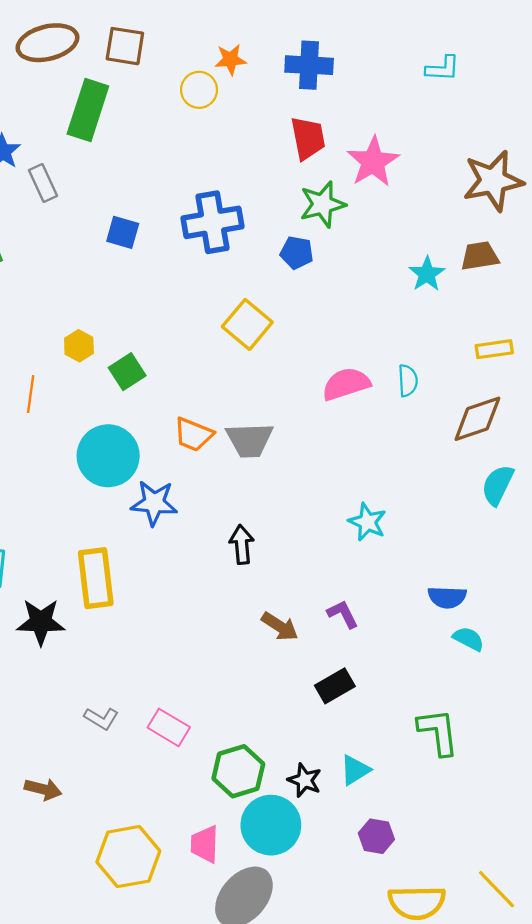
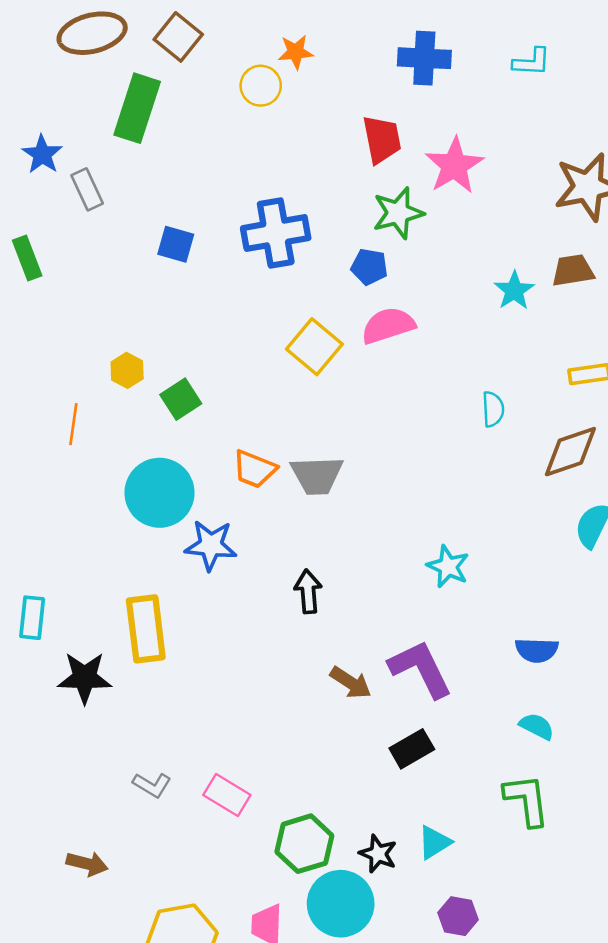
brown square: (125, 46) -> (178, 37), turned 30
blue cross: (309, 65) -> (424, 58), moved
pink semicircle: (346, 384) -> (388, 325), moved
purple L-shape: (343, 614) -> (421, 669), size x1.8
cyan semicircle: (468, 639) -> (537, 726), moved

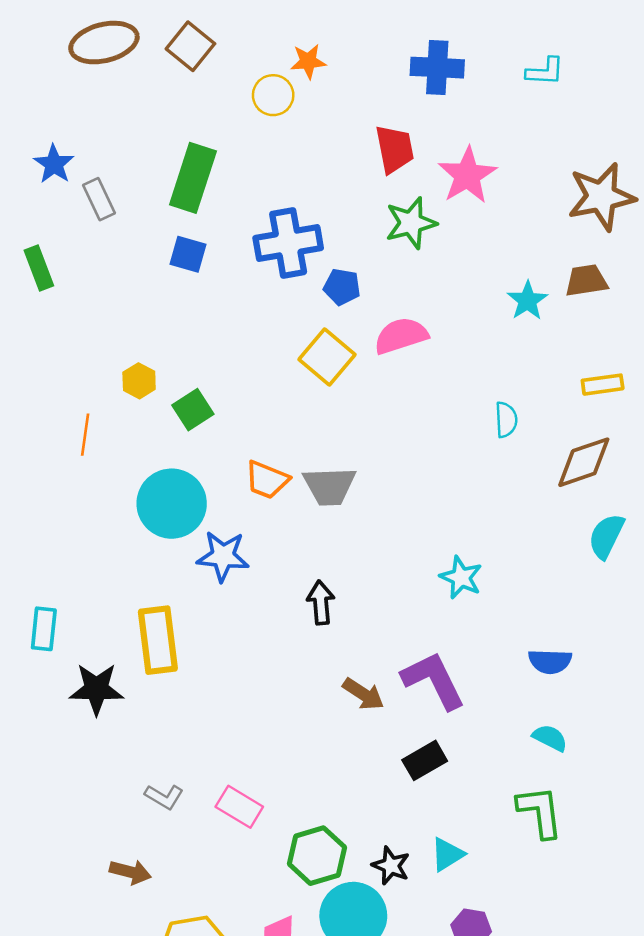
green rectangle: (137, 108) -> (193, 178), moved
blue pentagon: (369, 267) -> (342, 287), moved
brown arrow: (87, 864) -> (130, 872), moved

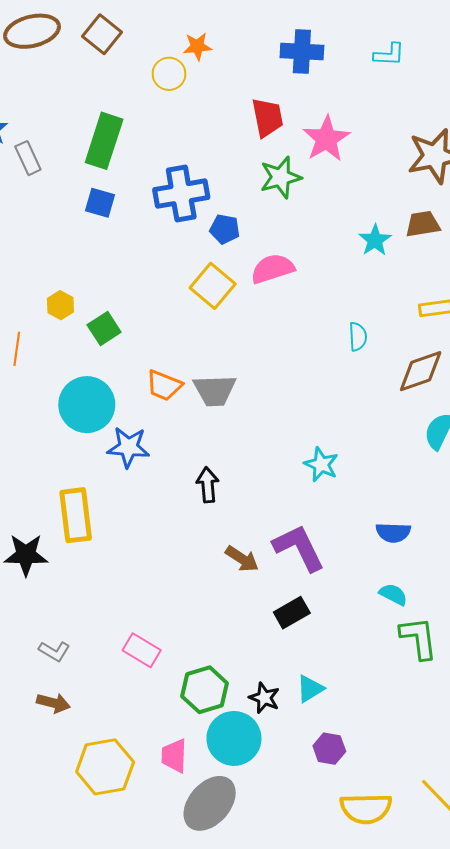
gray L-shape: (164, 797) -> (54, 651), moved
green L-shape: (540, 812) -> (419, 638), moved

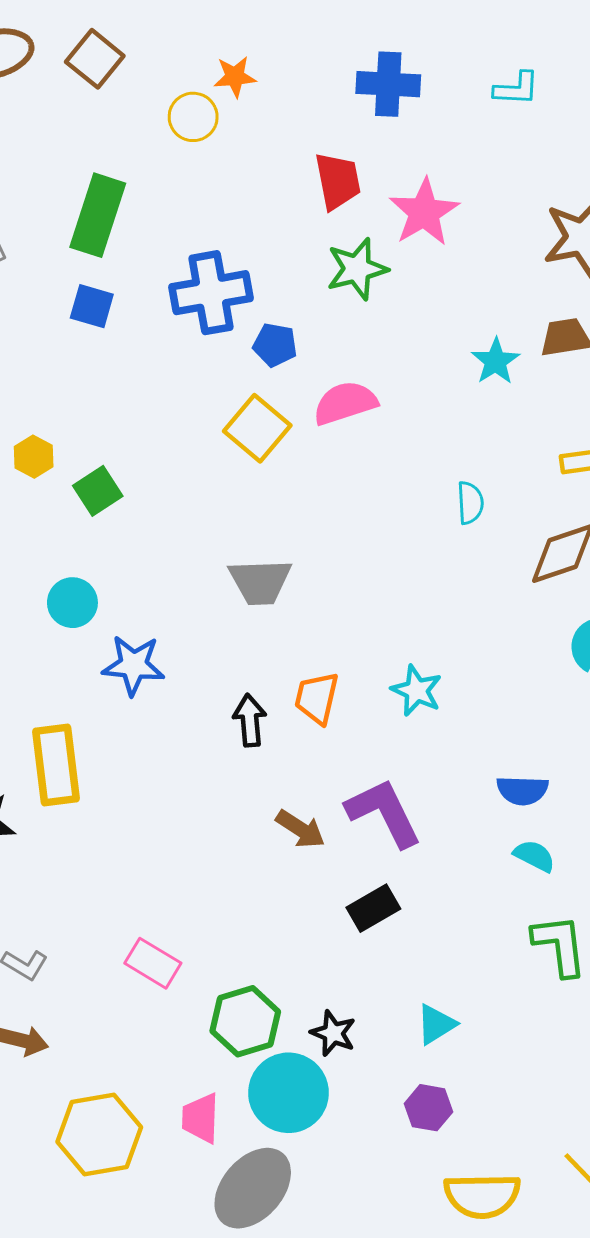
orange trapezoid: (164, 385) -> (317, 698), moved, turned 81
cyan circle: (87, 405) -> (72, 603), size x0.6
cyan semicircle: (393, 594) -> (534, 856), moved
cyan triangle: (310, 689) -> (436, 1024), moved

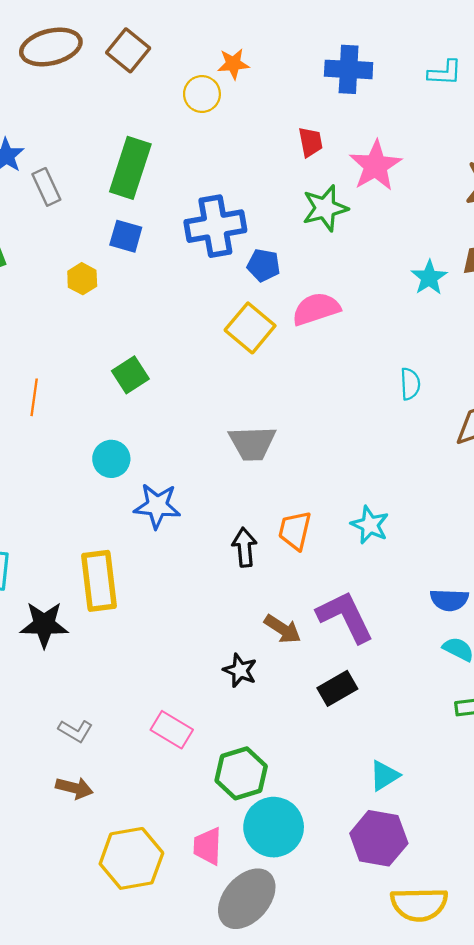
red trapezoid: (338, 181) -> (311, 142), size x0.7
yellow hexagon: (34, 457) -> (82, 279), moved
black star: (333, 1033) -> (240, 670), moved
purple hexagon: (429, 1108) -> (379, 838), size x1.6

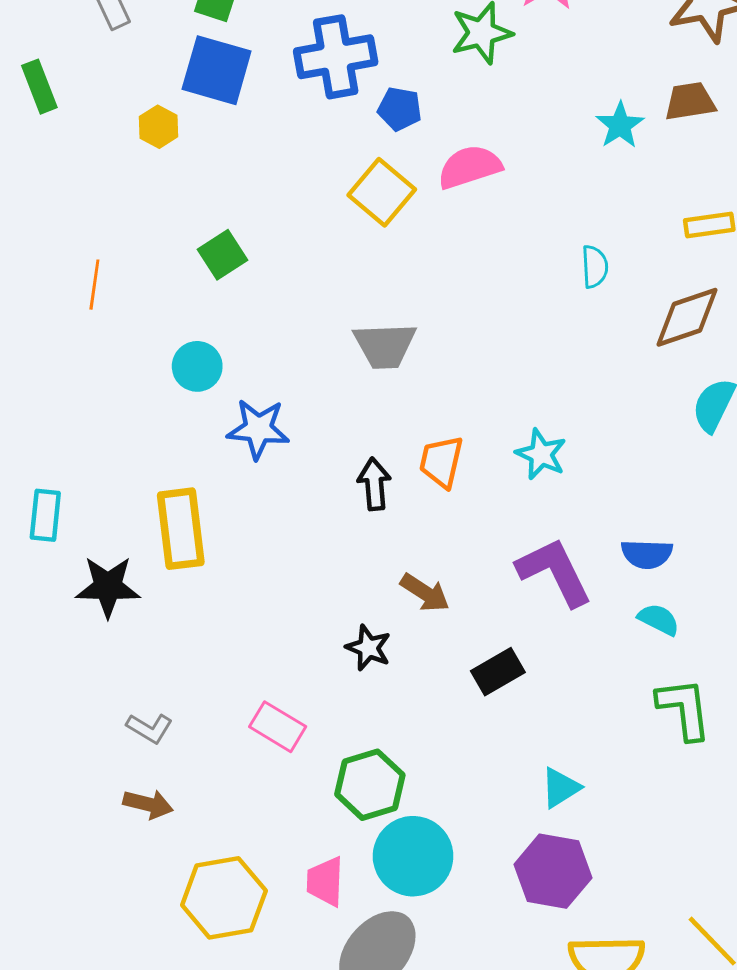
blue square: (126, 236) -> (217, 70), size x1.6
purple L-shape: (345, 617) -> (554, 572), moved

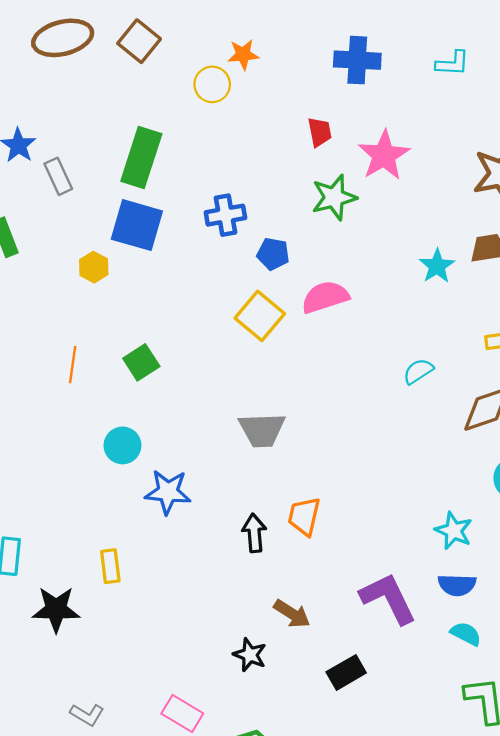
blue cross: (336, 57) -> (225, 215), size x0.7
cyan semicircle: (595, 267) -> (418, 371), turned -120
orange line: (94, 285) -> (73, 365), moved
cyan star: (541, 454) -> (454, 531), moved
yellow rectangle: (181, 529) -> (110, 566), size x0.6

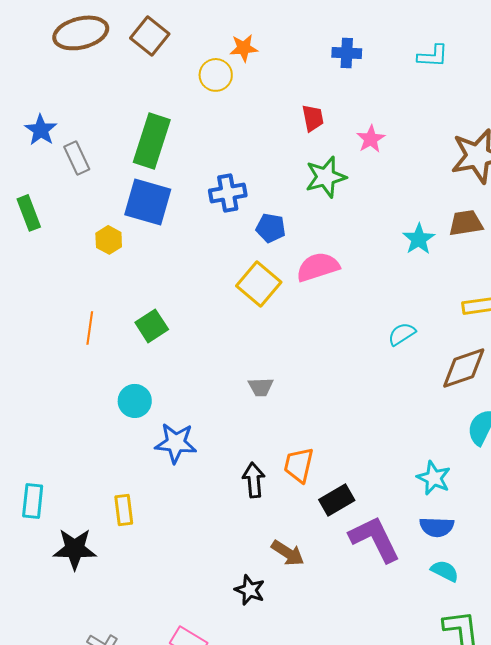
blue cross: (357, 60) -> (347, 53), size x0.7
pink star: (384, 155) -> (371, 139), size x0.6
gray trapezoid: (262, 430) -> (261, 387), size x0.6
black rectangle: (346, 672) -> (337, 500), moved

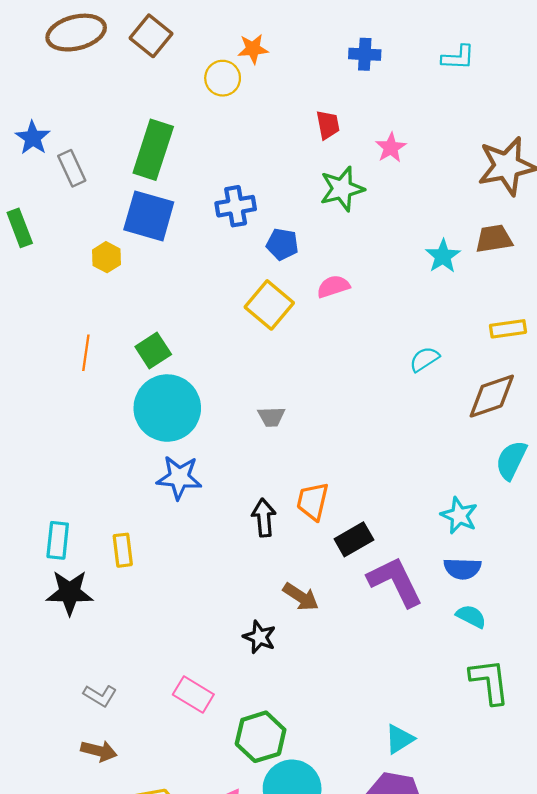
pink semicircle: (318, 267) -> (333, 286), size x0.7
cyan circle: (135, 401) -> (167, 408), moved, size x1.8
cyan rectangle: (33, 501) -> (58, 540), moved

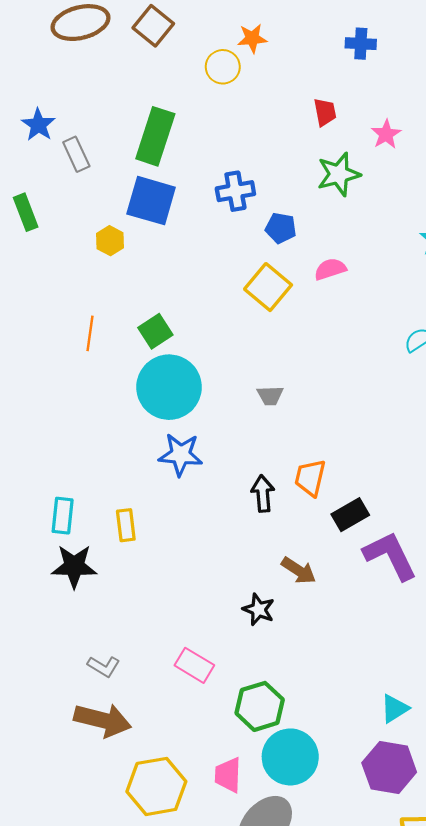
brown arrow: (99, 751) -> (103, 720), size x1.6

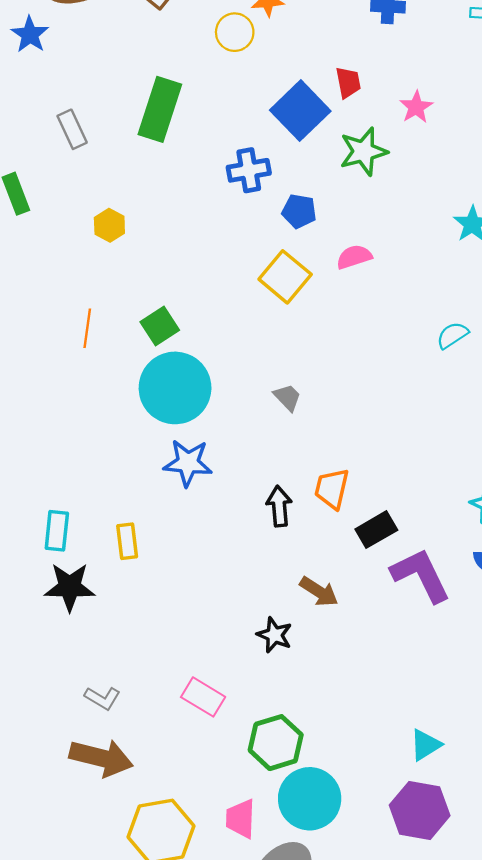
blue star: (38, 125) -> (30, 34), moved
blue square: (151, 201) -> (300, 111), moved, turned 30
gray trapezoid: (270, 396) -> (287, 397), turned -132

